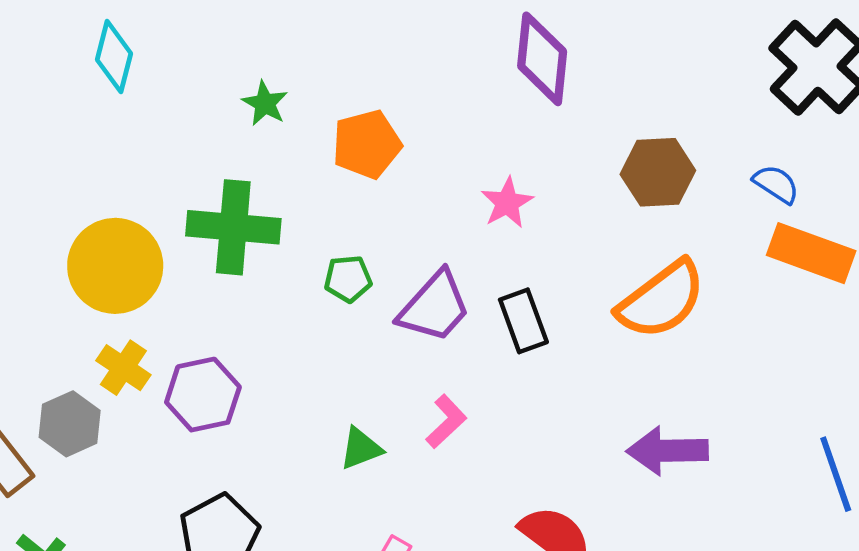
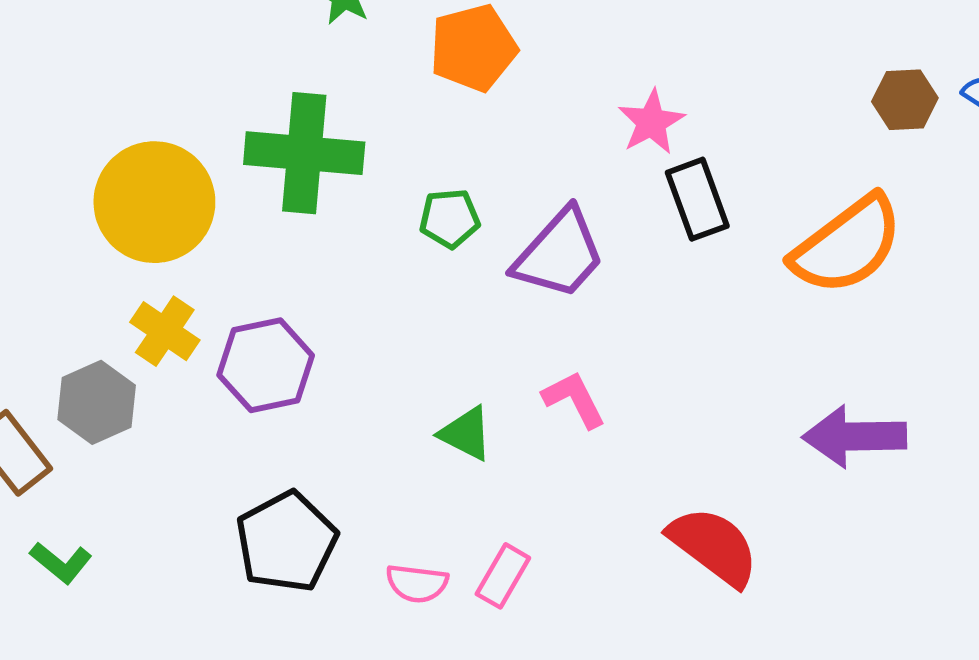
brown hexagon: (658, 172) -> (905, 100), moved, size x0.7
black rectangle: (523, 321) -> (697, 199), moved
pink L-shape: (446, 421) -> (574, 399), turned -74
green triangle: (361, 448) -> (466, 433), turned 48

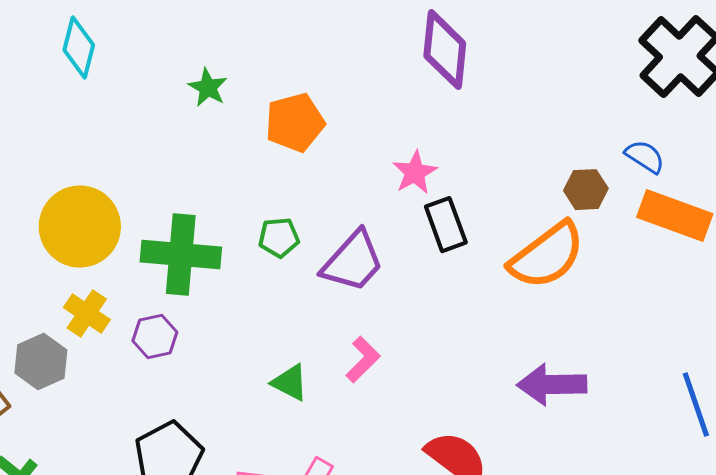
brown hexagon: (905, 100) -> (586, 190), moved
green cross: (304, 153) -> (181, 255), moved
purple hexagon: (266, 365) -> (155, 337), size x0.7
pink L-shape: (574, 399) -> (363, 360), turned 72

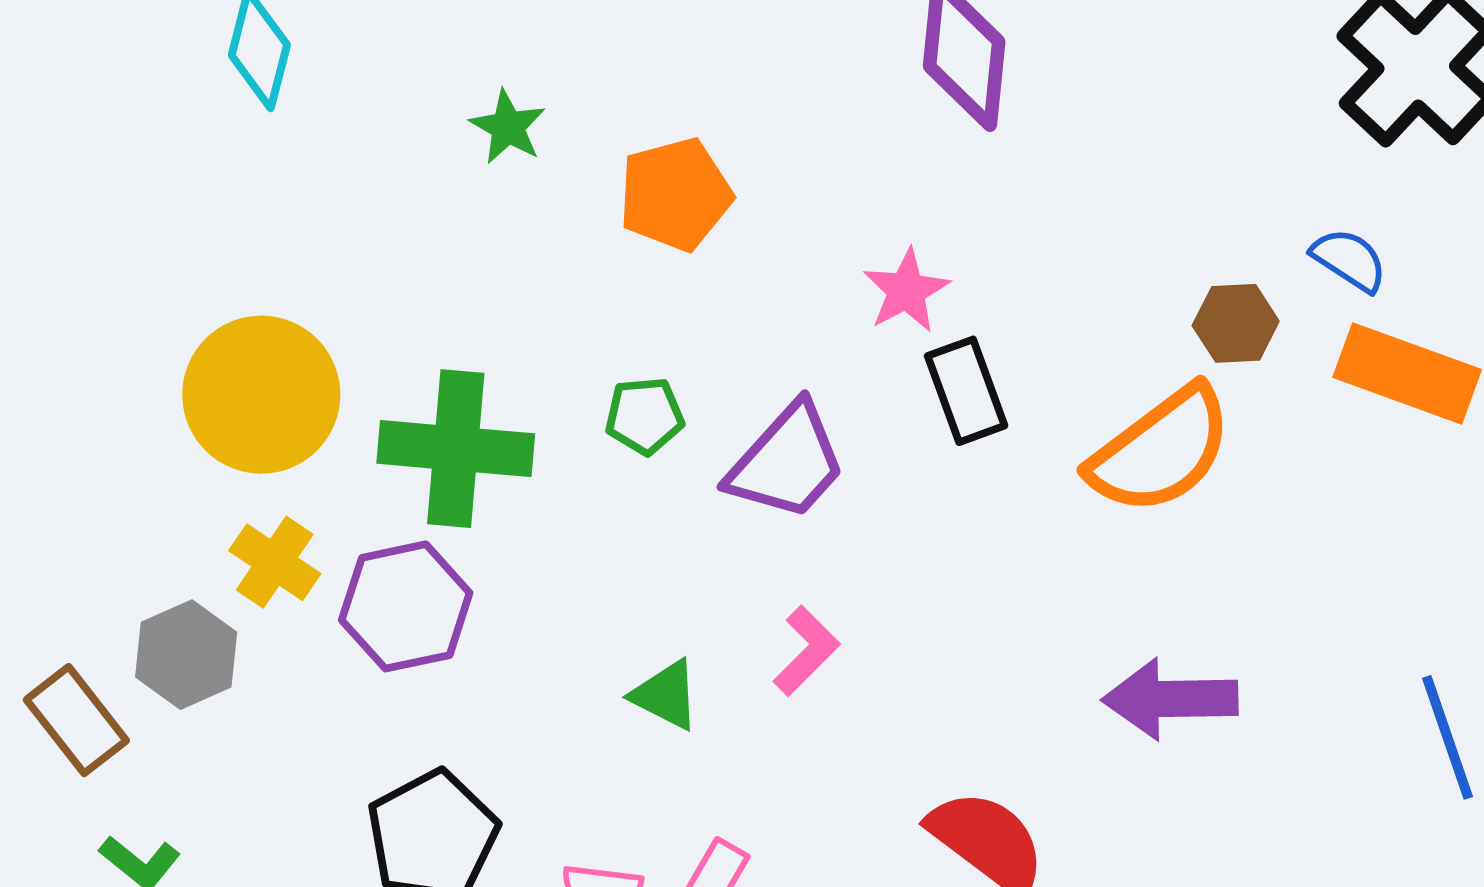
purple hexagon: (155, 337) -> (406, 606), size x1.5

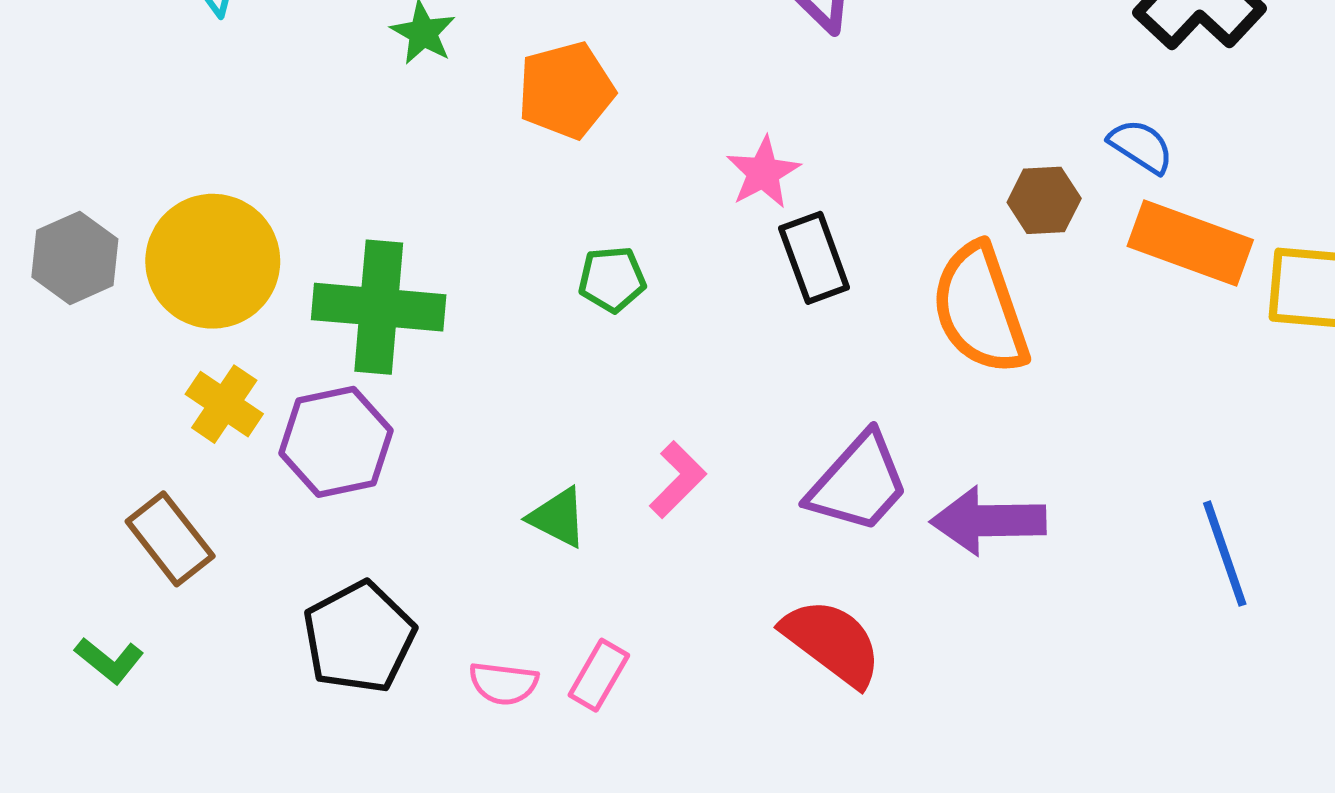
green pentagon: (644, 416) -> (612, 279), moved
orange semicircle: (1161, 450) -> (980, 309), turned 108
purple trapezoid: (787, 462) -> (858, 483), moved
gray hexagon: (186, 655) -> (75, 258), moved
brown rectangle: (76, 720) -> (170, 539), moved

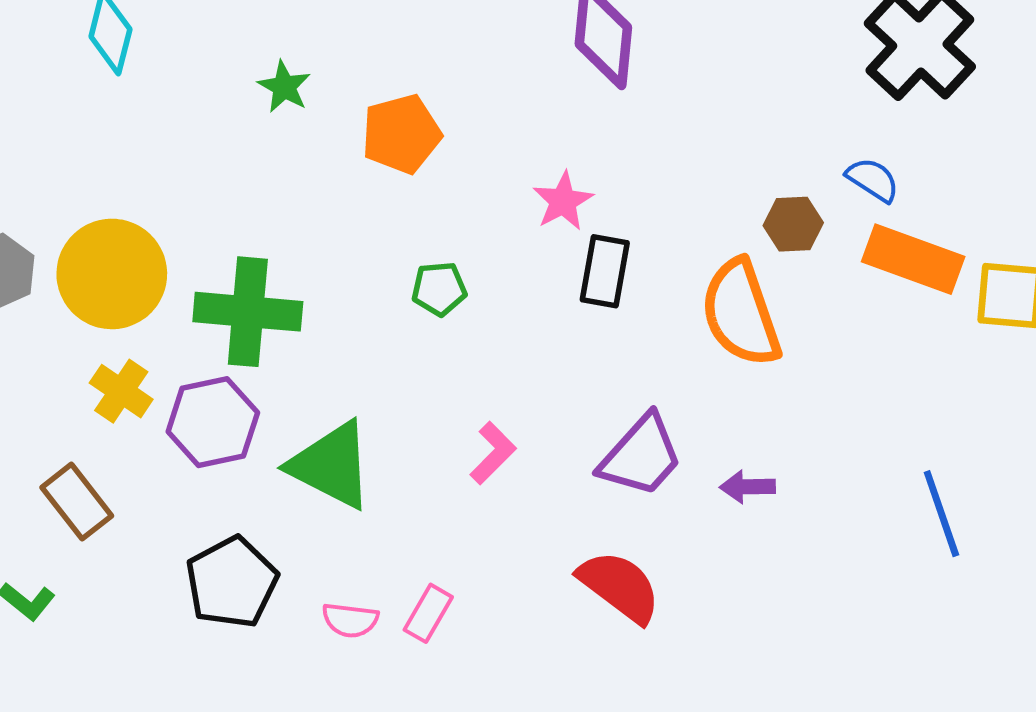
black rectangle: (814, 258) -> (605, 271), turned 30
green triangle: (558, 517) -> (331, 465), moved, size x1.8
purple arrow: (988, 521) -> (747, 487), size x0.6

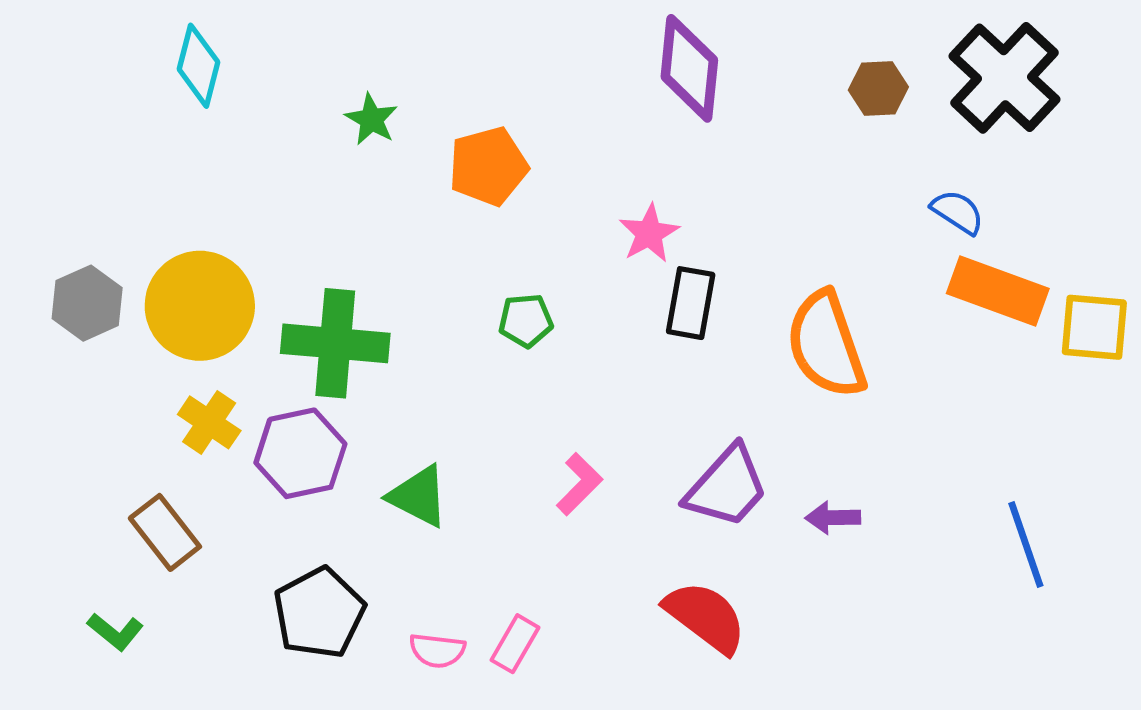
brown hexagon: (793, 224) -> (878, 89), moved
green triangle: (331, 465) -> (418, 496), size x0.7

